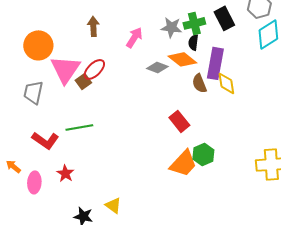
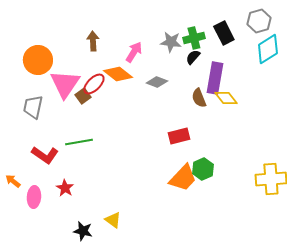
black semicircle: (193, 42) -> (193, 57), turned 35
orange diamond: (182, 59) -> (118, 74), moved
yellow diamond: (226, 83) -> (226, 98), turned -30
red rectangle: (179, 121) -> (179, 136), turned -65

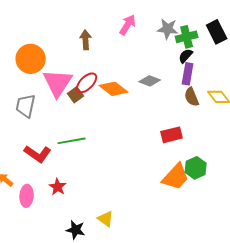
gray star: (171, 42) -> (168, 29), moved
pink arrow: (134, 52) -> (128, 25), moved
orange diamond: (118, 74) -> (114, 89), moved
purple rectangle: (215, 78) -> (188, 74), moved, size x0.7

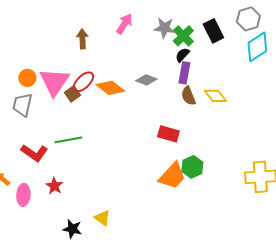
green cross: (187, 37) -> (183, 36), turned -30
orange circle: (31, 59) -> (27, 78), moved, size x0.6
red rectangle: (172, 135) -> (168, 134), turned 30

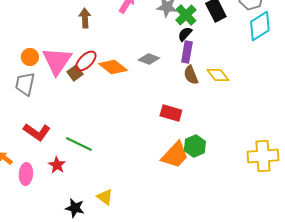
green line: (68, 140) -> (79, 144), moved, turned 36

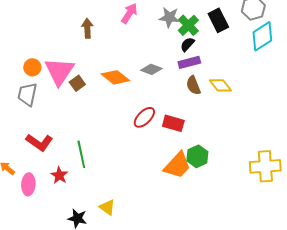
purple rectangle: (187, 52) -> (189, 62), turned 65
red ellipse: (86, 61) -> (144, 117), moved
green line: (79, 144) -> (81, 154), turned 52

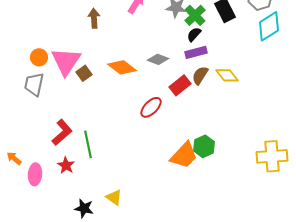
brown semicircle: (193, 85) -> (200, 75), turned 54
red rectangle: (173, 123) -> (180, 85), moved, turned -55
red L-shape: (39, 142) -> (62, 132), moved, turned -76

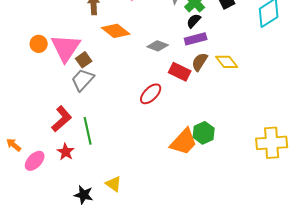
orange diamond: (122, 67) -> (116, 31), moved
gray trapezoid: (34, 84) -> (83, 80), moved, turned 30
red rectangle: (180, 85) -> (180, 72), turned 65
pink ellipse: (35, 174) -> (35, 161), turned 40

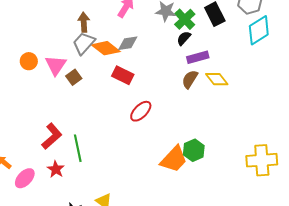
purple rectangle: (196, 39) -> (198, 57), moved
gray diamond: (158, 46) -> (128, 43), moved, turned -30
pink triangle: (66, 48) -> (56, 65), size x0.7
red rectangle: (180, 72) -> (123, 75), moved
gray trapezoid: (83, 80) -> (84, 43), moved

